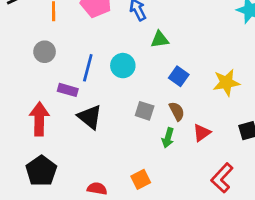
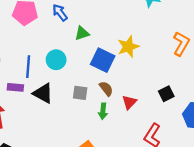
blue square: (179, 76) -> (103, 60), size x1.5
yellow star: (226, 83) -> (128, 47), moved
black triangle: (90, 117) -> (43, 93), moved

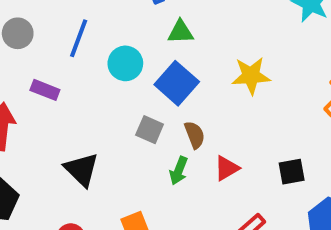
blue square: (103, 60) -> (177, 83), moved
blue line: (28, 67) -> (79, 38), moved
black triangle: (43, 93) -> (82, 170), moved

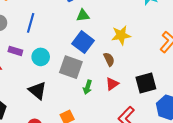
cyan circle: (125, 63) -> (41, 57), moved
gray square: (150, 130) -> (71, 67), size x1.6
brown semicircle: (195, 135) -> (109, 59), moved
black square: (292, 172) -> (146, 83), size x1.5

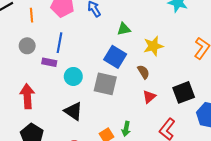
green triangle: (83, 16) -> (124, 29), moved
purple rectangle: (15, 51) -> (49, 62), moved
green arrow: (88, 87) -> (126, 129), moved

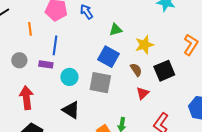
orange line: (31, 15) -> (30, 29), moved
gray circle: (27, 46) -> (19, 60), moved
black square: (184, 92) -> (164, 71), moved

